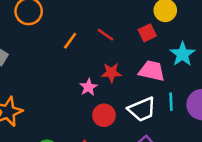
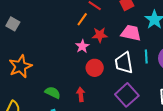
orange line: (70, 41) -> (82, 19), moved
white trapezoid: (142, 109) -> (124, 63), turned 105

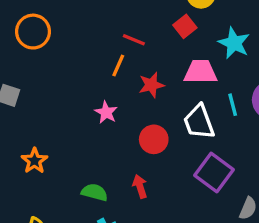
pink star: (82, 46) -> (106, 112), moved
orange star: (20, 66) -> (34, 161), size x0.7

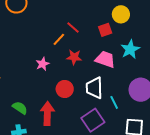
cyan line: (233, 105) -> (114, 102), moved, turned -32
red arrow: (140, 186) -> (47, 113), size x1.6

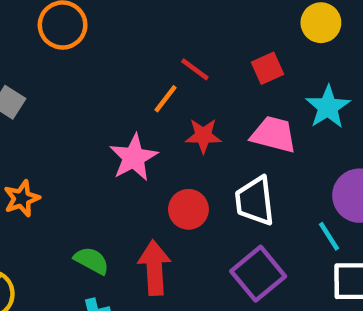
yellow circle: (121, 14) -> (321, 23), moved
pink star: (43, 64) -> (134, 157), size x1.5
cyan line: (114, 102) -> (329, 236), moved

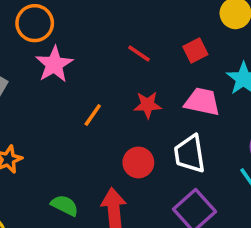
orange line: (165, 99) -> (93, 115), moved
pink star: (134, 157) -> (54, 64), moved

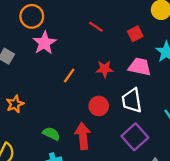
red line: (139, 54) -> (96, 27), moved

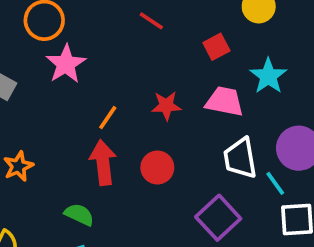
red line: (96, 27) -> (151, 21), moved
white trapezoid: (132, 100) -> (240, 158), moved
red arrow: (83, 136) -> (103, 163), moved

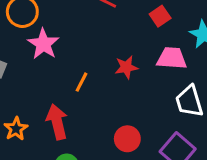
red arrow: (103, 163) -> (57, 122), moved
red circle: (157, 168) -> (127, 139), moved

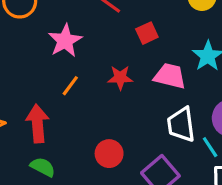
red square: (160, 16) -> (147, 33), moved
pink star: (43, 44) -> (65, 41), moved

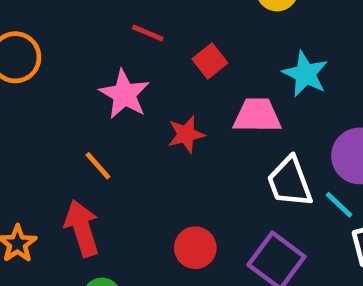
pink star: (65, 41) -> (124, 94), moved
orange line: (70, 86) -> (98, 166), moved, turned -65

